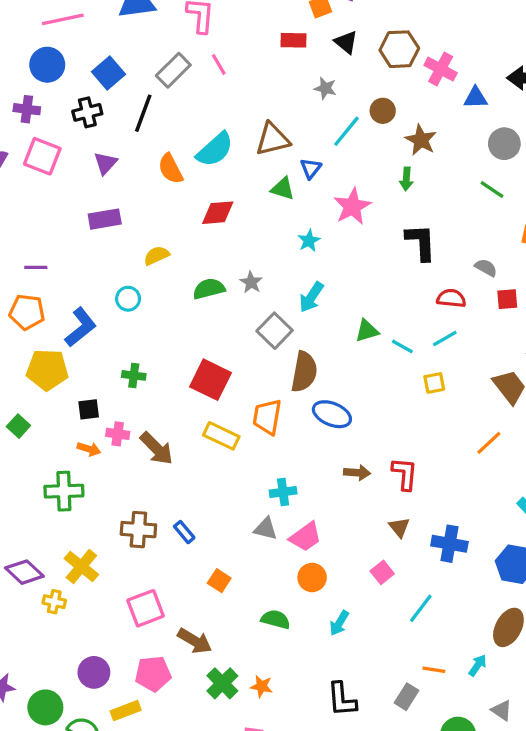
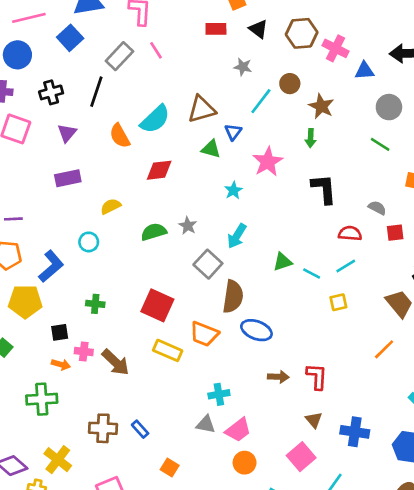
blue square: (109, 73) -> (70, 38), moved
orange trapezoid: (267, 417) -> (204, 334), turned -76
pink square: (382, 572) -> (301, 457), size x1.5

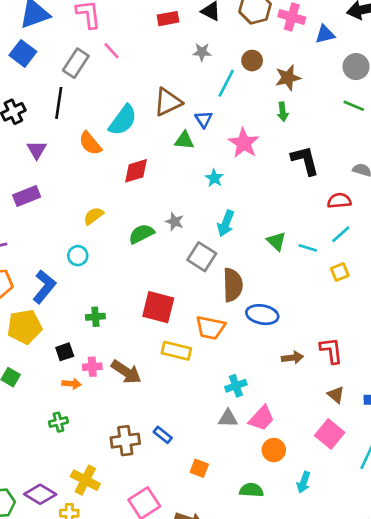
brown star: (321, 106) -> (288, 78), turned -30
purple rectangle: (68, 178) -> (27, 196), moved
green triangle: (283, 262) -> (276, 241), turned -48
green cross: (42, 399) -> (58, 422), size x0.6

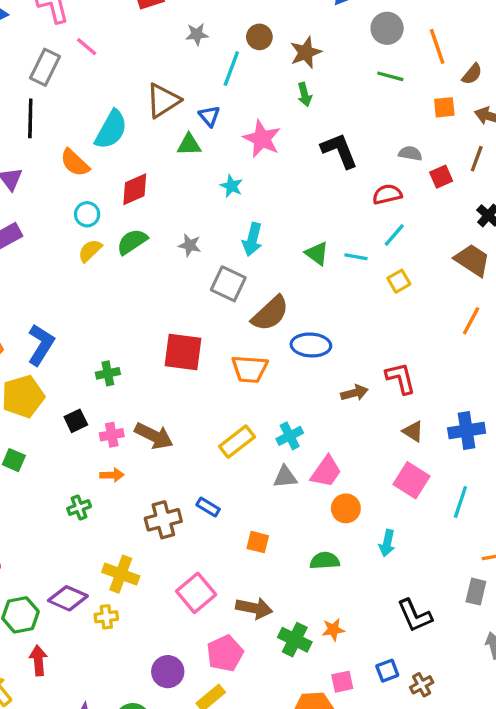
green semicircle: (141, 234) -> (132, 242), moved
cyan circle: (78, 256) -> (87, 214), moved
brown semicircle: (233, 285) -> (270, 313), turned 56
yellow rectangle: (176, 351) -> (237, 442), moved, turned -44
orange arrow: (72, 384) -> (112, 475), moved

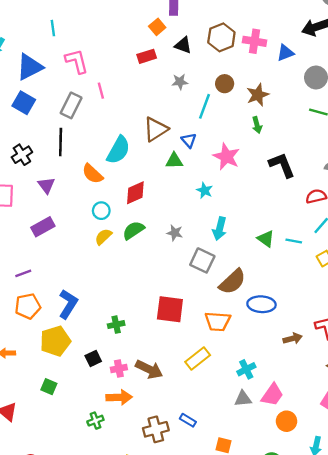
pink line: (87, 47) -> (101, 91), turned 35
yellow rectangle: (237, 442) -> (198, 359), moved
orange arrow: (112, 475) -> (119, 397), size x1.5

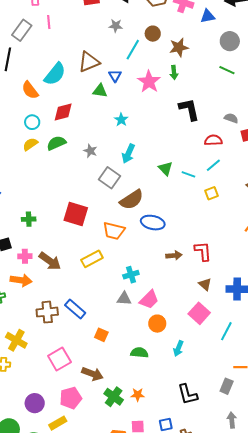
pink star: (226, 157) -> (149, 82), moved
blue rectangle: (188, 420) -> (75, 309), size x1.5

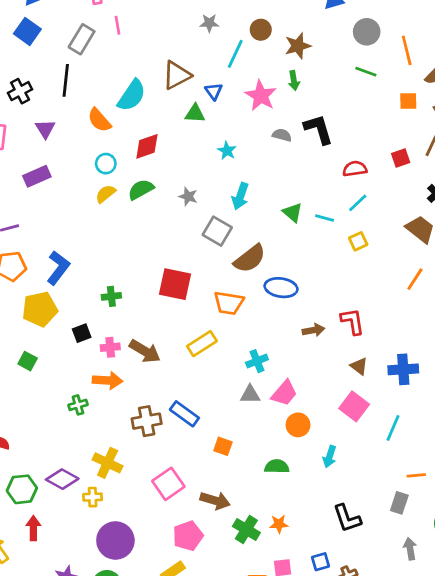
gray semicircle: (231, 118) -> (282, 135), moved
purple circle: (35, 403) -> (115, 540), moved, size x1.4

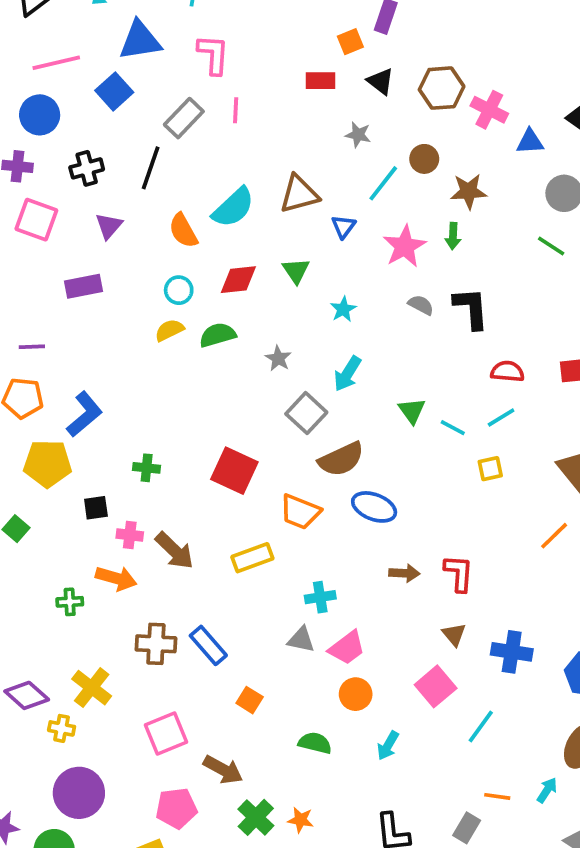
green triangle: (195, 114) -> (296, 271), moved, turned 40

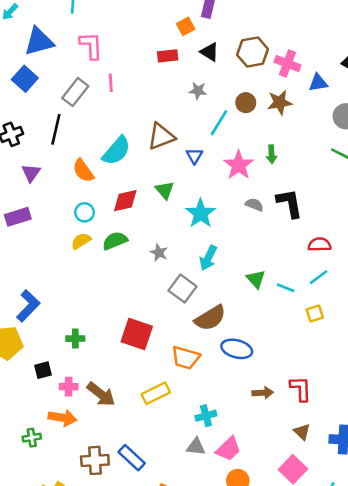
brown star: (469, 191) -> (280, 102), moved
cyan star: (343, 309) -> (201, 213), size x1.6

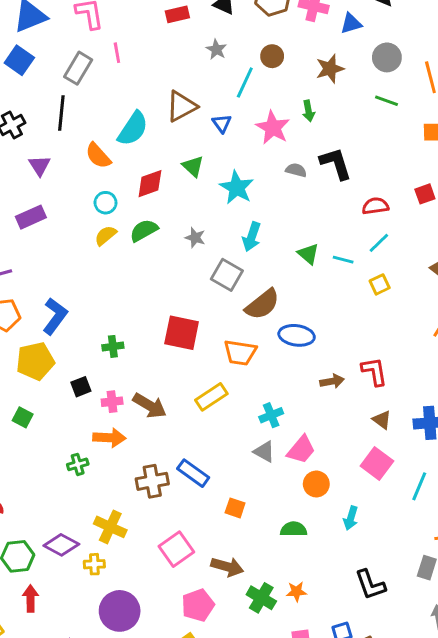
gray star: (198, 91) -> (216, 49), turned 30
brown star: (280, 102) -> (330, 69), moved
gray triangle: (196, 447) -> (264, 452), turned 30

